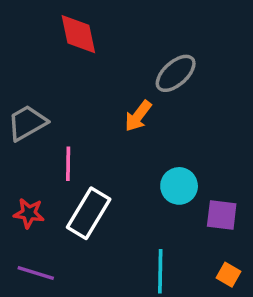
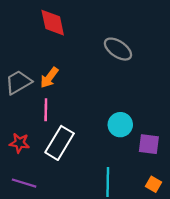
gray ellipse: (176, 73) -> (118, 49), turned 76
orange arrow: (138, 116) -> (49, 78), moved

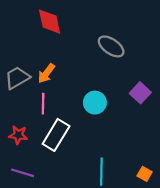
cyan circle: (120, 125) -> (95, 103), moved
purple square: (149, 144) -> (140, 93), moved, turned 36

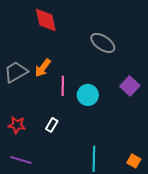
pink line: (43, 104) -> (63, 86), moved
white rectangle: (56, 135) -> (52, 125), size x0.5

